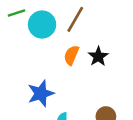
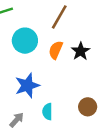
cyan circle: (42, 25) -> (25, 41), moved

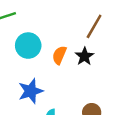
brown line: (59, 17) -> (94, 26), moved

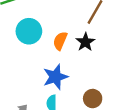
blue star: (31, 91) -> (55, 77), moved

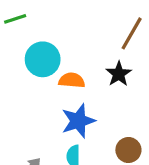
orange semicircle: (60, 41) -> (72, 80), moved, turned 72

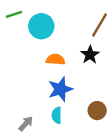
cyan circle: (43, 59) -> (41, 26), moved

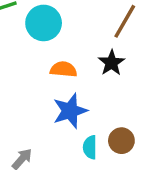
cyan semicircle: (57, 115) -> (90, 147), moved

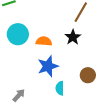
cyan circle: (44, 23) -> (18, 34), moved
brown circle: (121, 141) -> (88, 75), moved

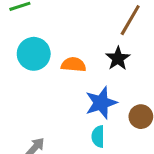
blue star: (48, 66) -> (101, 103), moved

